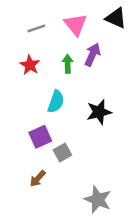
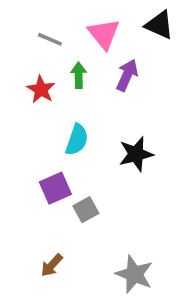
gray line: (36, 28) -> (50, 39), turned 42
green arrow: (68, 64) -> (79, 75), moved
brown arrow: (38, 179) -> (52, 265), moved

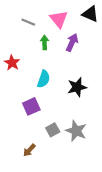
red star: (41, 90) -> (12, 63), moved
gray square: (86, 210) -> (53, 130), moved
gray star: (134, 274) -> (76, 131), moved

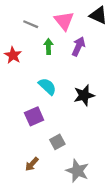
red star: (12, 63) -> (13, 55), moved
cyan semicircle: (44, 79) -> (47, 86), turned -66
gray star: (76, 131) -> (77, 171), moved

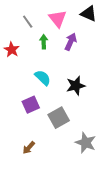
gray line: (31, 24) -> (28, 22), turned 32
gray square: (57, 142) -> (59, 118), moved, size x1.5
gray star: (77, 171) -> (86, 143), moved

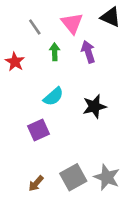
purple arrow: (71, 42) -> (88, 52), turned -42
cyan semicircle: (43, 78) -> (53, 96), turned 96
gray square: (59, 118) -> (73, 177), moved

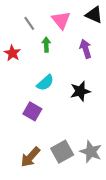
purple arrow: (88, 52) -> (86, 49), moved
purple square: (38, 130) -> (32, 111), turned -36
brown arrow: (36, 183) -> (30, 157), size x1.5

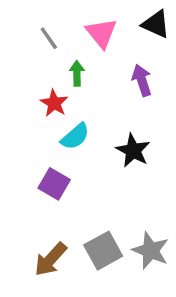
red star: (12, 53) -> (54, 103), moved
black star: (80, 91) -> (133, 151), turned -30

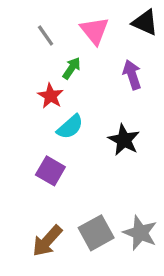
green arrow: (77, 73) -> (72, 68), turned 35

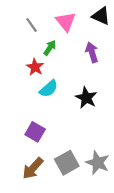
purple square: (50, 171) -> (35, 132), moved

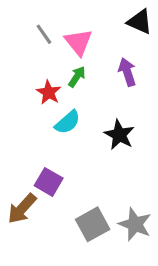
pink triangle: (66, 22) -> (78, 42), moved
green arrow: (50, 48) -> (77, 77), moved
brown arrow: (33, 168) -> (22, 209), moved

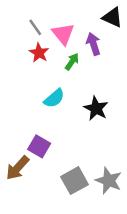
purple arrow: (127, 72) -> (93, 44), moved
green arrow: (77, 77) -> (72, 62), moved
red star: (49, 92) -> (39, 53), moved

